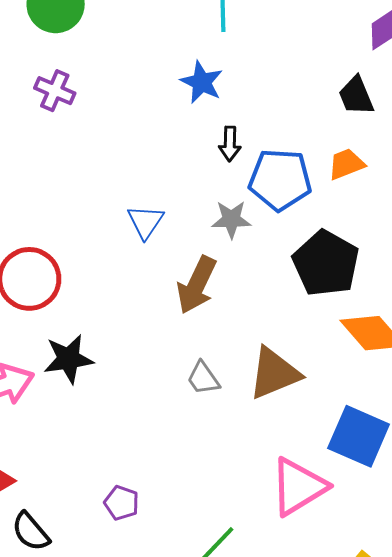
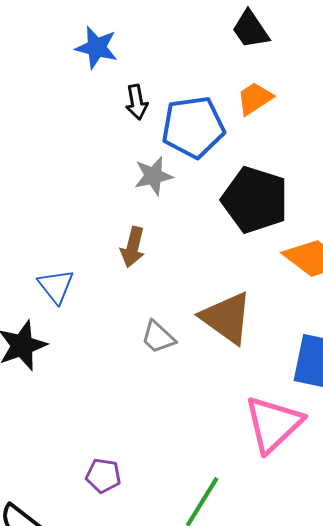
blue triangle: (145, 222) -> (56, 286), moved
brown arrow: (197, 285) -> (133, 247), size x0.7
brown triangle: (274, 373) -> (227, 318), turned -50

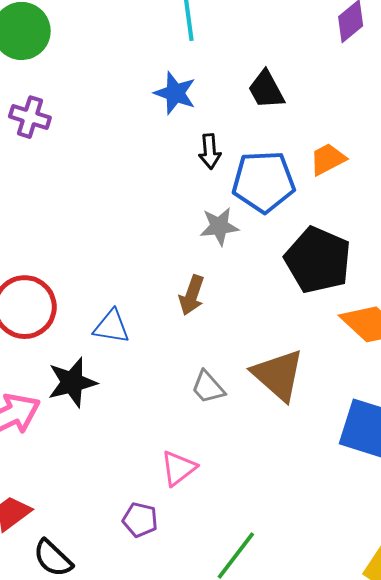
black trapezoid: (251, 29) -> (266, 90), moved
blue triangle: (56, 286) -> (111, 327), turned -48
pink triangle: (273, 424) -> (179, 468), moved, size x0.6

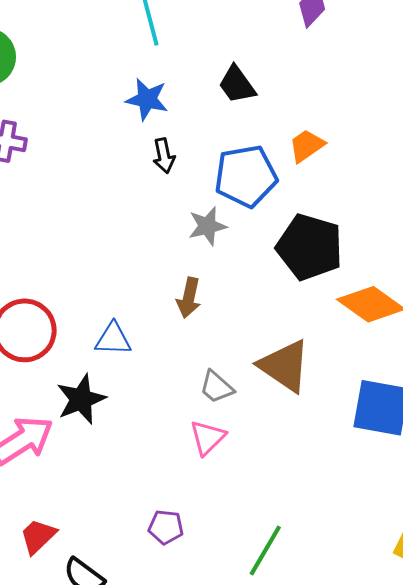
black arrow: (210, 151) -> (164, 156), moved
pink triangle: (179, 468) -> (207, 438), moved

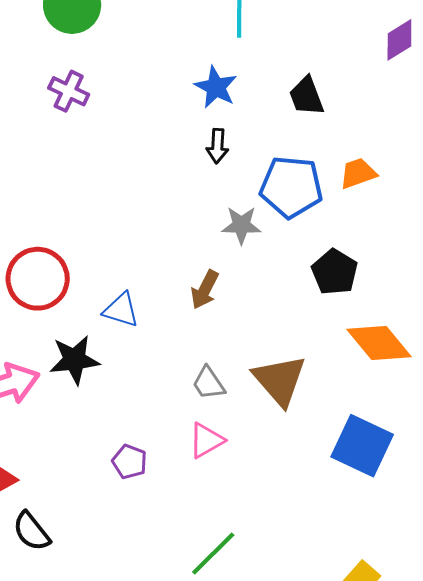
black pentagon: (310, 247) -> (335, 272), size x0.7
pink triangle: (207, 438) -> (206, 440), moved
purple pentagon: (166, 527) -> (129, 462), moved

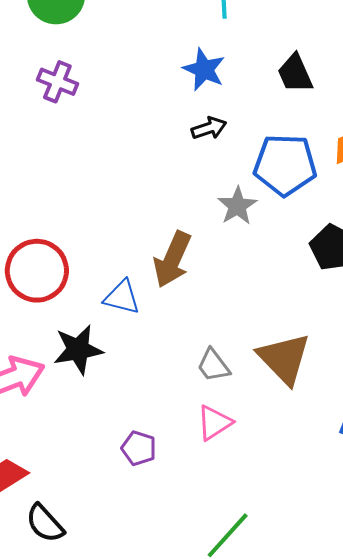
black arrow: (217, 146) -> (209, 128), turned -108
gray star: (241, 225) -> (237, 206), turned -30
brown arrow: (205, 290) -> (172, 259), moved, size x1.4

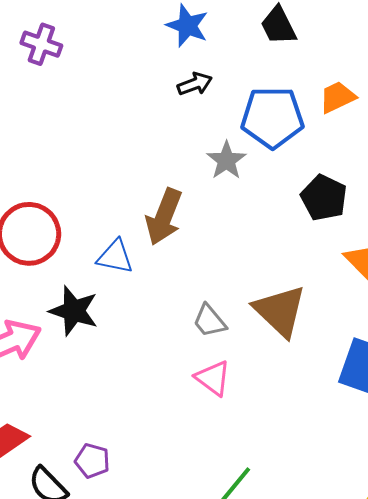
black star: (78, 350) -> (74, 311), turned 30
pink triangle: (214, 423) -> (213, 378), turned -48
purple pentagon: (139, 448) -> (92, 461), moved

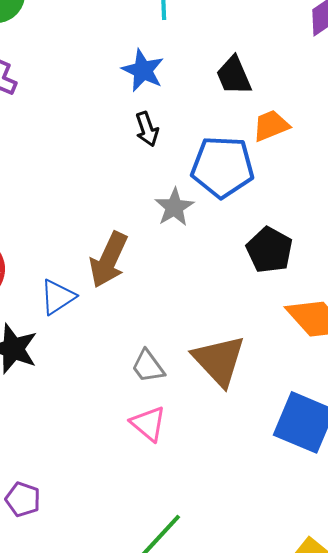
black arrow: (195, 84) -> (147, 129), turned 88
orange trapezoid: (337, 97) -> (271, 126), moved
blue triangle: (115, 257) -> (58, 297), turned -48

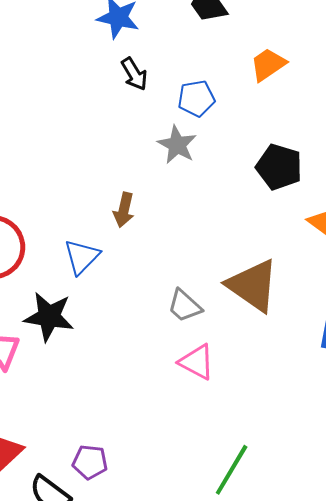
orange trapezoid: (271, 126) -> (268, 65), moved
blue pentagon: (223, 167) -> (196, 98), moved, size x0.6
brown arrow: (109, 260) -> (124, 210), size x0.6

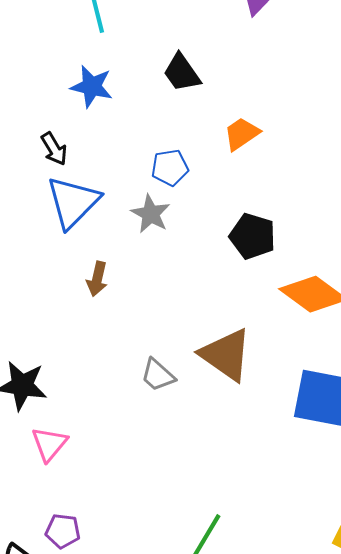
black arrow: (134, 74) -> (54, 149), moved
blue triangle: (82, 257) -> (73, 202), moved, size x1.5
pink triangle: (197, 362) -> (49, 444), moved, turned 42

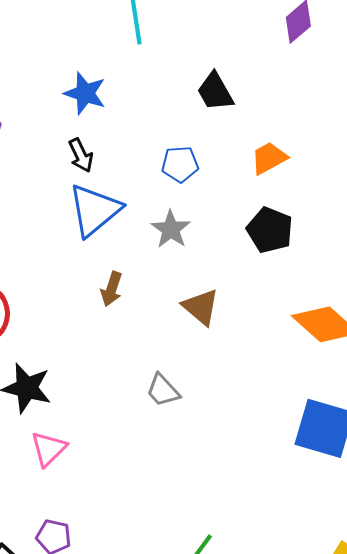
blue star: (92, 86) -> (85, 93), moved
blue pentagon: (170, 168) -> (180, 164), moved
black pentagon: (253, 236) -> (270, 230), moved
brown triangle: (226, 355) -> (201, 307), moved, size x0.7

